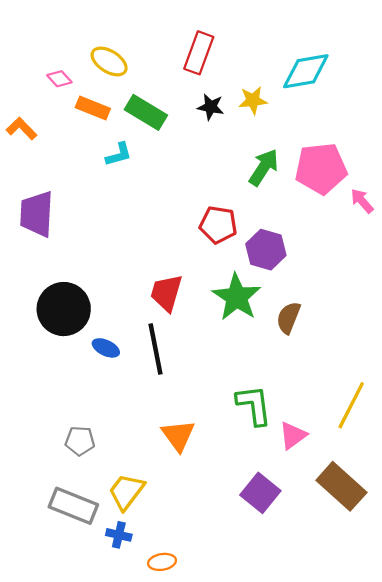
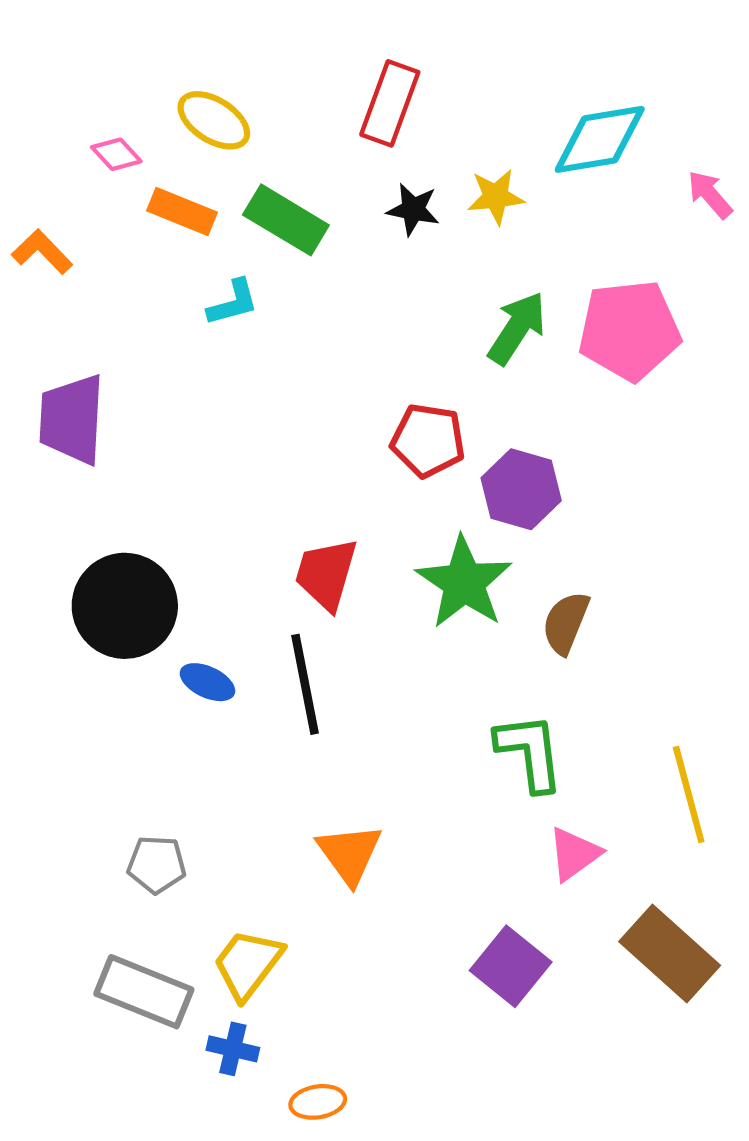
pink arrow: (362, 201) -> (710, 195), moved
green L-shape: (254, 405) -> (530, 752), moved
yellow line: (351, 405) -> (689, 794), turned -42

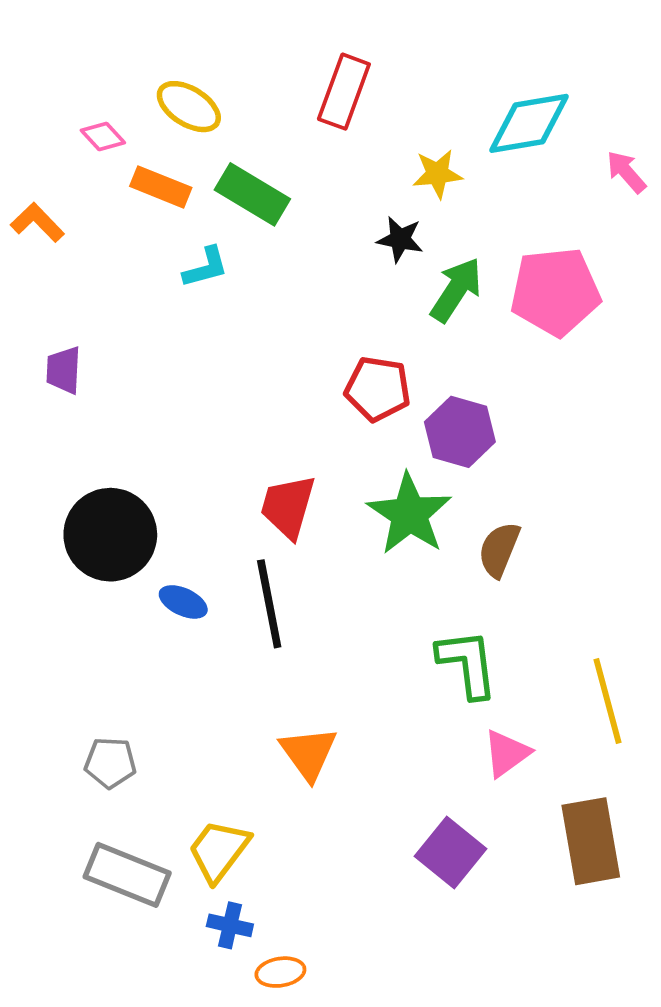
black star: (413, 209) -> (400, 239), moved
purple trapezoid: (72, 419) -> (64, 370), size x0.6
gray pentagon: (157, 864) -> (110, 763), moved
brown rectangle: (670, 953) -> (591, 841), turned 38
blue cross: (233, 1049) -> (230, 925), moved

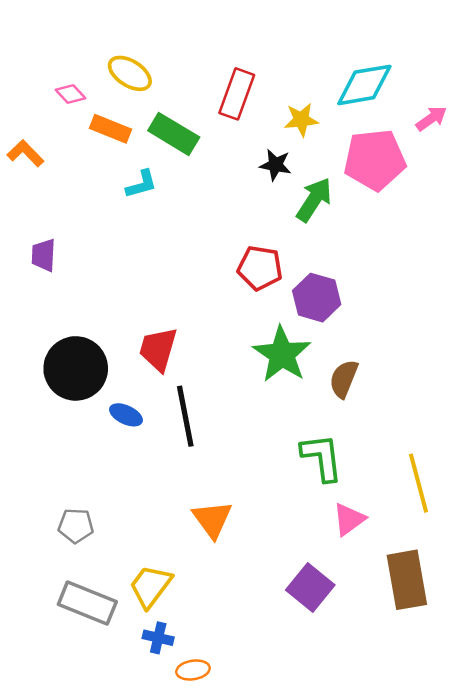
red rectangle: (344, 92) -> (237, 94), moved
pink arrow: (626, 172) -> (431, 118), turned 96
pink pentagon: (555, 292) -> (375, 160), moved
red trapezoid: (288, 507) -> (158, 349), moved

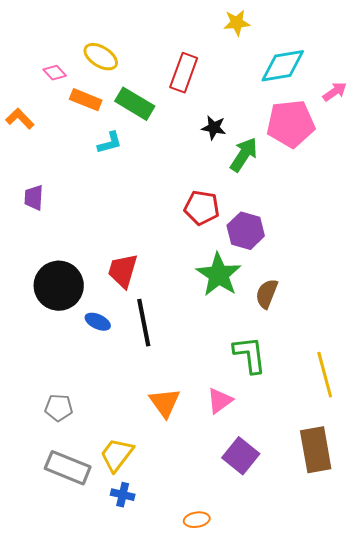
yellow star: (301, 120) -> (237, 23), moved
pink triangle: (349, 519) -> (220, 401), moved
orange ellipse: (193, 670) -> (197, 520), moved

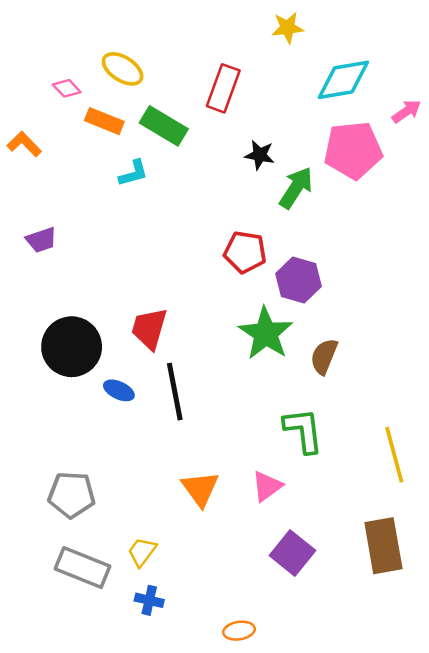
purple trapezoid: (34, 198) -> (41, 240), turned -112
gray pentagon: (59, 408) -> (72, 495), size x1.4
yellow trapezoid: (117, 455) -> (142, 552), size x0.7

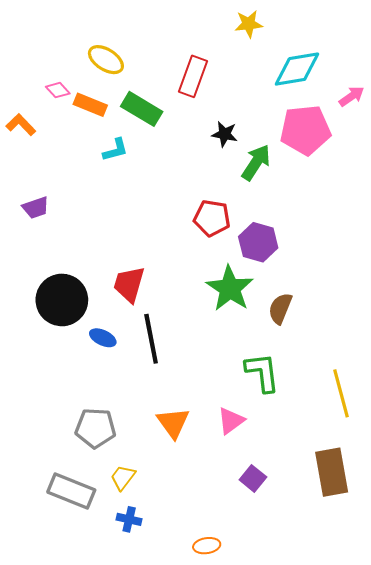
pink diamond: (67, 88) -> (58, 90), moved
gray pentagon: (72, 495) -> (95, 428), moved
purple square: (292, 553) -> (253, 478), size x0.7

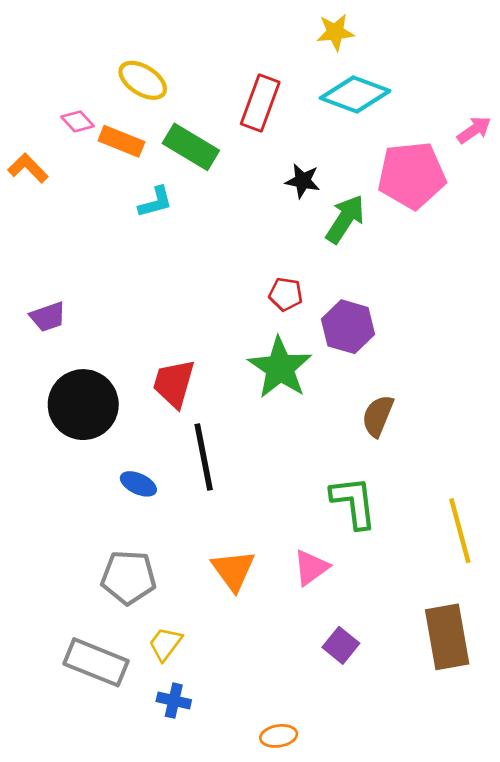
cyan diamond: (297, 69) -> (355, 94), moved, turned 30
purple trapezoid: (36, 208) -> (48, 317), moved
red pentagon: (212, 218) -> (286, 294), size x0.7
green star: (230, 288) -> (280, 368), moved
blue ellipse: (103, 338) -> (138, 484), moved

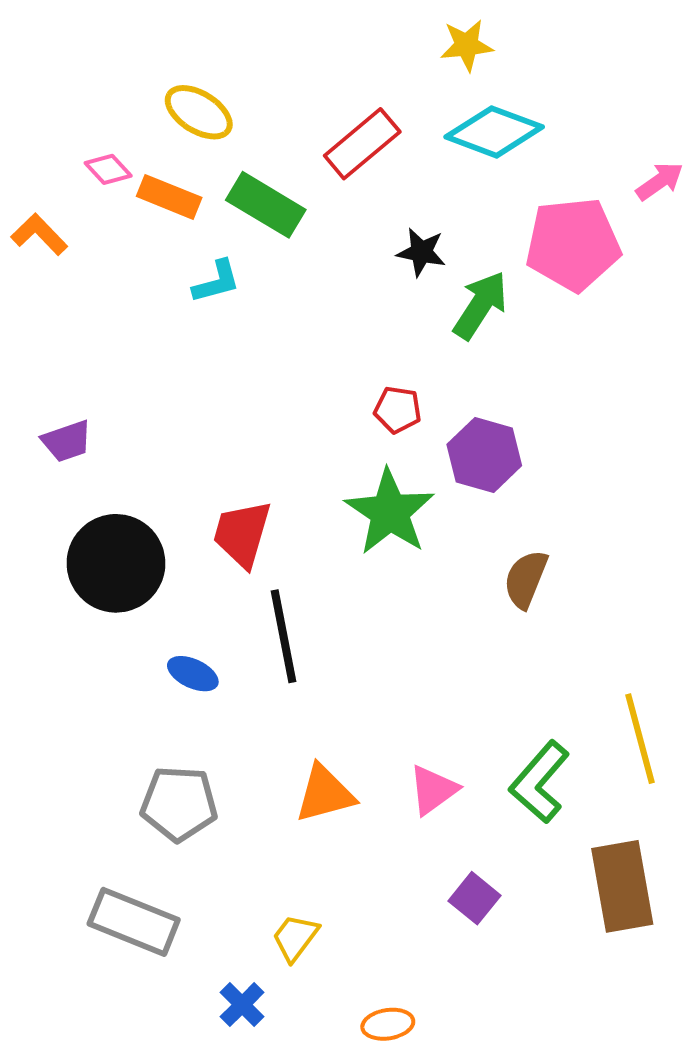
red rectangle: (260, 103) -> (362, 144), turned 30
green L-shape: (354, 502) -> (539, 782), moved, turned -132
orange triangle: (233, 570) -> (325, 794), turned 51
yellow trapezoid: (165, 644) -> (295, 938), moved
blue cross: (174, 701) -> (242, 1005), moved, turned 32

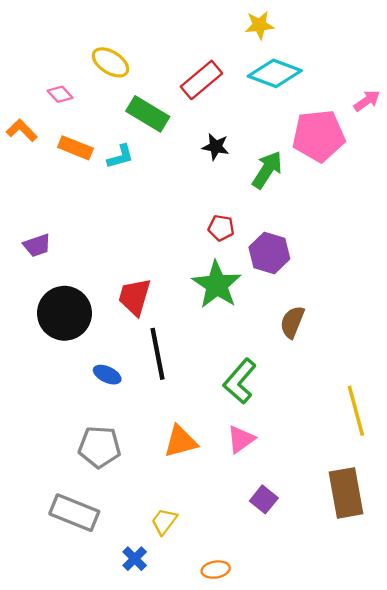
orange rectangle: (169, 197) -> (75, 148), moved
black star: (421, 252) -> (216, 147), moved
green L-shape: (539, 782) -> (240, 381), moved

